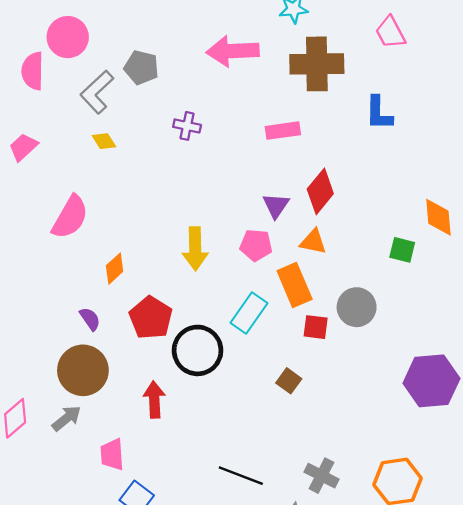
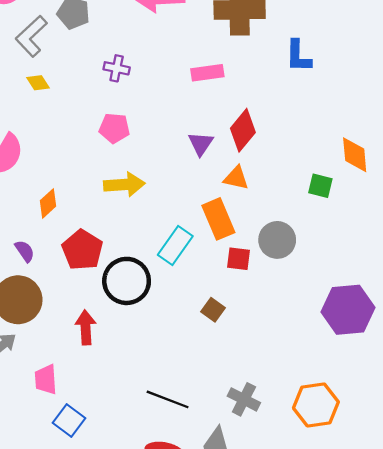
pink pentagon: (256, 245) -> (114, 128), moved
yellow arrow: (195, 249) -> (124, 185), turned -93

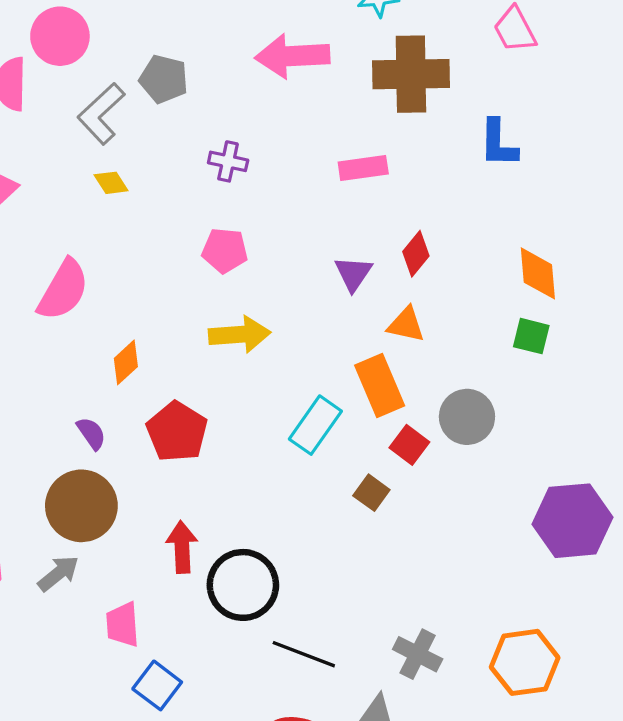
red diamond: (243, 130) -> (416, 254), size x0.7
orange diamond: (355, 155) -> (538, 273), moved
red square: (238, 259) -> (409, 445), turned 30
black circle: (127, 281) -> (243, 585), moved
brown square: (213, 310) -> (371, 493), moved

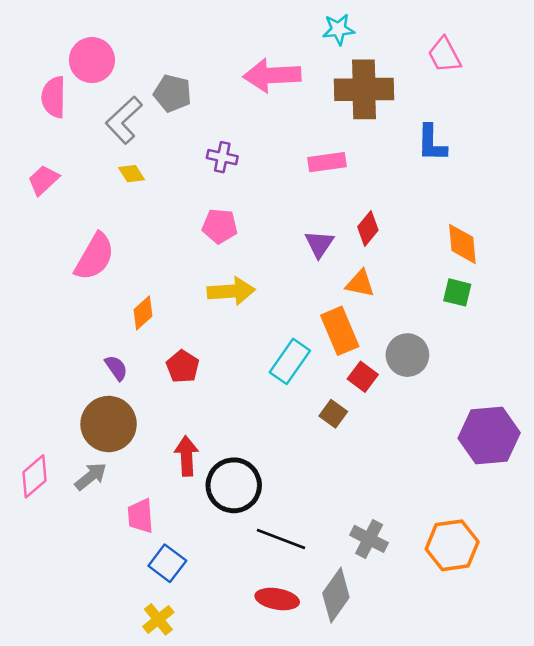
red pentagon: (177, 432) -> (183, 367), size x0.7

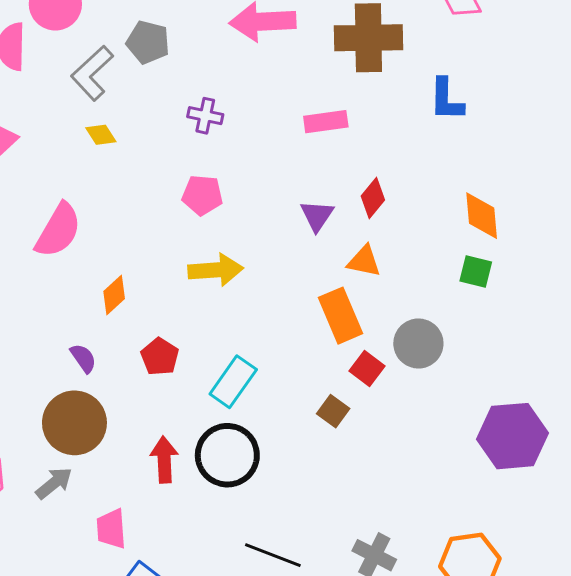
cyan rectangle: (290, 361) -> (233, 382), moved
black circle: (234, 485) -> (227, 455), moved

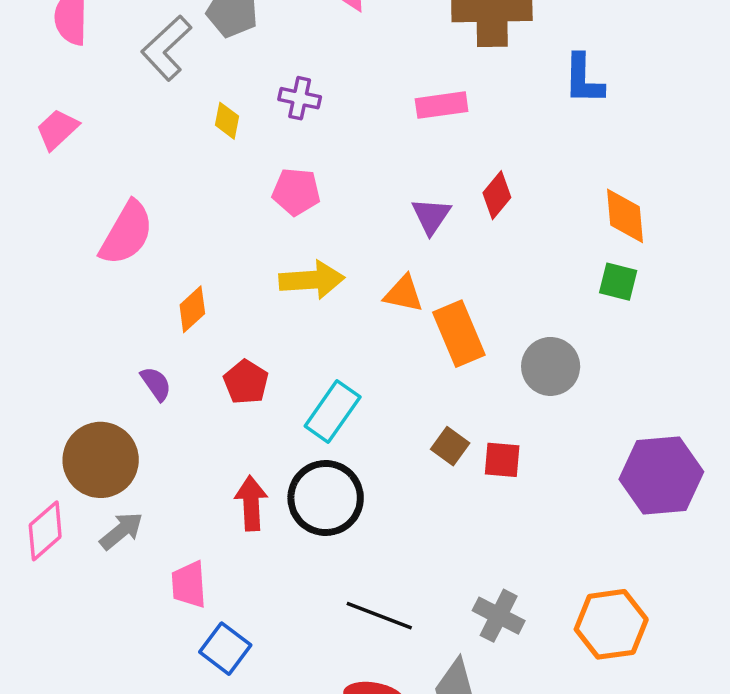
yellow diamond: (101, 135) -> (227, 121), moved, turned 44
orange triangle: (364, 261) -> (403, 294), moved
red square: (367, 368) -> (502, 460), moved, turned -32
brown circle: (74, 423) -> (101, 460), moved

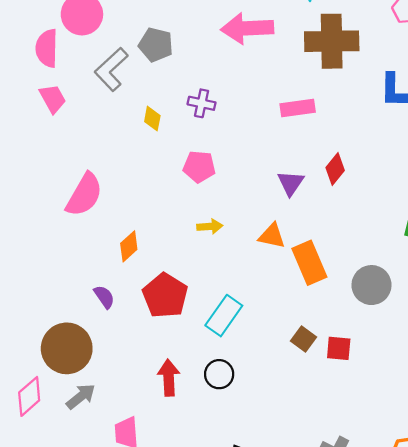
pink trapezoid: (57, 129) -> (53, 99), moved, turned 104
yellow arrow: (312, 280) -> (210, 226), size x0.6
red pentagon: (246, 382) -> (165, 296), size x1.5
black circle: (326, 498) -> (219, 374), size x0.6

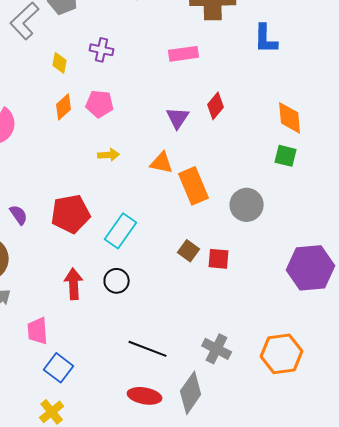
orange diamond: (129, 246) -> (64, 107), moved
red pentagon: (165, 296) -> (71, 214), turned 30

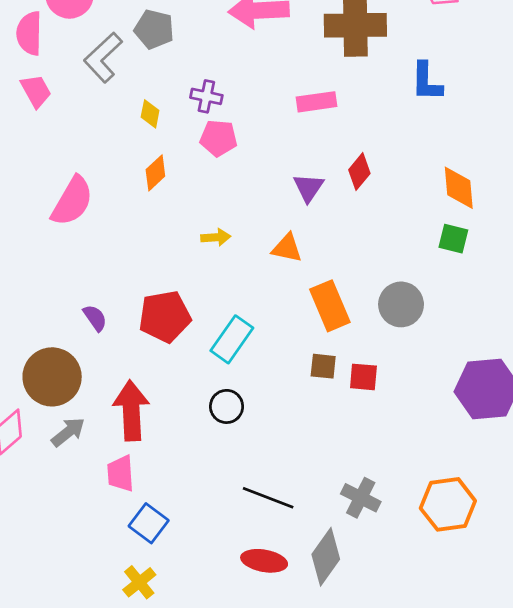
pink pentagon: (100, 104) -> (218, 138), moved
orange rectangle: (194, 186) -> (330, 306), moved
brown square: (189, 251) -> (323, 366), turned -30
red arrow: (74, 284) -> (131, 410), moved, size x1.4

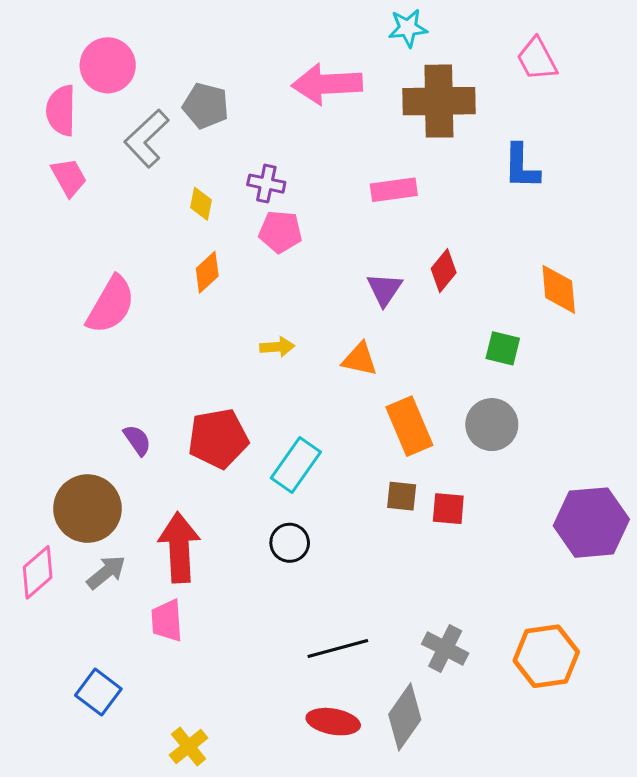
green square: (453, 239) -> (503, 348), moved
black line: (268, 498) -> (338, 649), turned -36
blue square: (149, 523) -> (98, 692), moved

